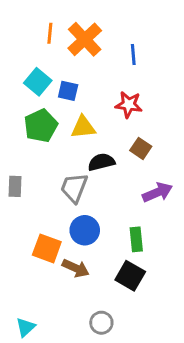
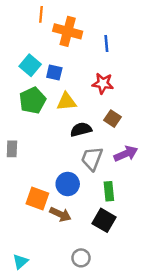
orange line: (50, 33) -> (41, 14), moved
orange cross: (85, 39) -> (68, 31), turned -32
gray trapezoid: (74, 188) -> (92, 159), moved

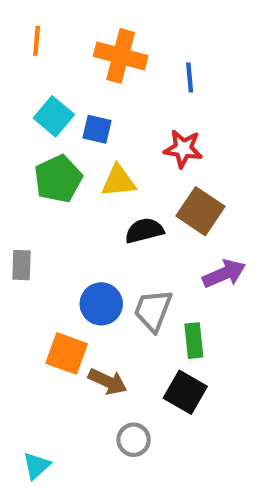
orange line: (41, 14) -> (37, 41), moved
brown square: (113, 119) -> (200, 211), size x1.5
gray trapezoid: (92, 159) -> (153, 310), moved
blue circle: (68, 184) -> (101, 304), moved
gray circle: (81, 258) -> (134, 440), moved

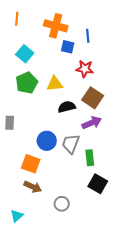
blue square: (97, 129) -> (68, 47), moved
purple arrow: (224, 274) -> (92, 123), moved
brown arrow: (108, 382) -> (33, 187), moved
black square: (185, 392) -> (98, 184), moved

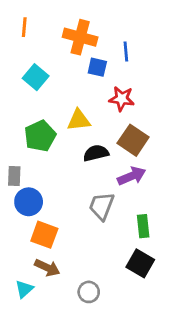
green pentagon: (27, 83) -> (40, 136), moved
blue circle: (47, 141) -> (29, 202), moved
green rectangle: (90, 158) -> (143, 226), moved
cyan triangle: (17, 216) -> (24, 289), moved

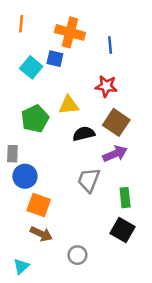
blue square: (97, 67) -> (55, 59), moved
cyan triangle: (24, 289) -> (21, 266), moved

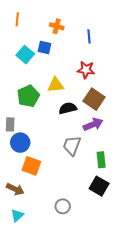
orange cross: (70, 32) -> (57, 26), size x0.6
brown arrow: (41, 234) -> (15, 189), moved

